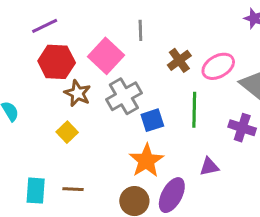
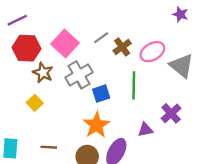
gray line: (140, 30) -> (101, 38), moved, turned 56
purple cross: (242, 128) -> (171, 113), moved, turned 30
brown line: (73, 189) -> (49, 147), moved

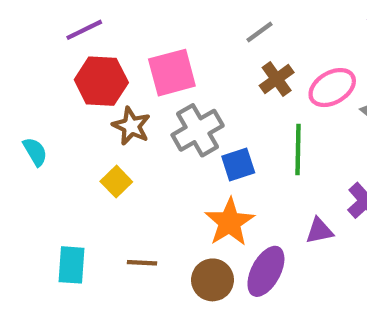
gray line: (101, 38) -> (260, 32), moved
pink square: (65, 43) -> (172, 73), turned 32

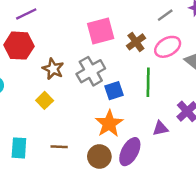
gray line: (260, 32) -> (165, 15), moved
pink square: (172, 73) -> (101, 31), moved
red hexagon: (101, 81) -> (19, 46), moved

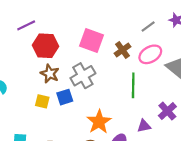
pink square: (101, 31) -> (91, 40), turned 35
red hexagon: (19, 46) -> (45, 46), moved
blue square: (114, 91) -> (65, 97), moved
yellow square: (45, 100) -> (42, 101), turned -32

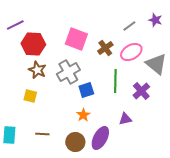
blue square: (65, 97) -> (86, 90), moved
purple cross: (167, 111) -> (141, 91), moved
orange star: (99, 122) -> (83, 115), size x0.6

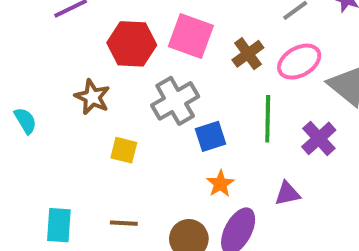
red hexagon: (33, 44) -> (132, 44), moved
brown star: (37, 70) -> (92, 97), moved
yellow square: (30, 96) -> (124, 150), moved
orange star: (83, 115) -> (220, 184), moved

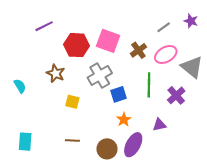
cyan rectangle: (59, 225) -> (25, 142), moved

